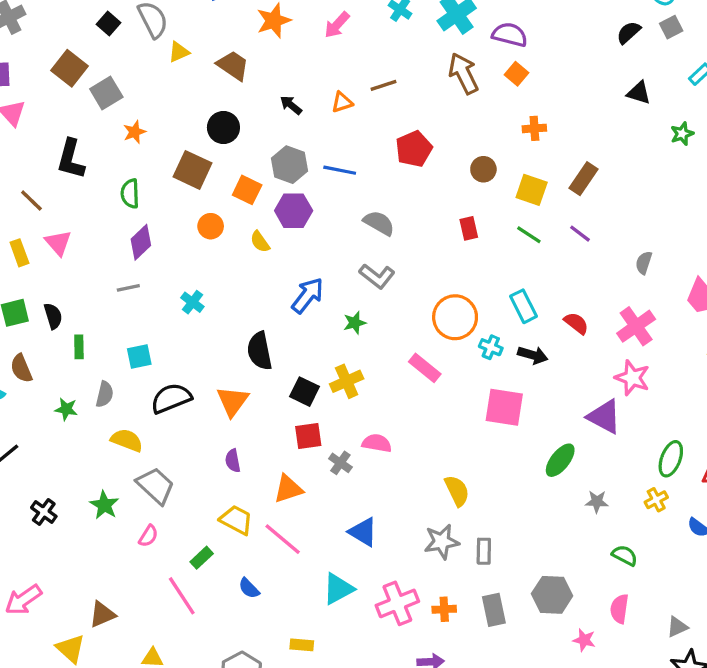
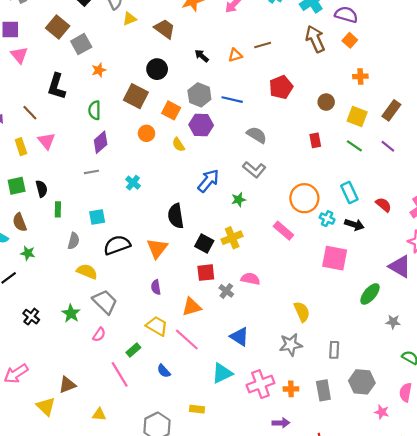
green star: (66, 409) -> (28, 253), moved
gray rectangle: (484, 551) -> (334, 350), moved

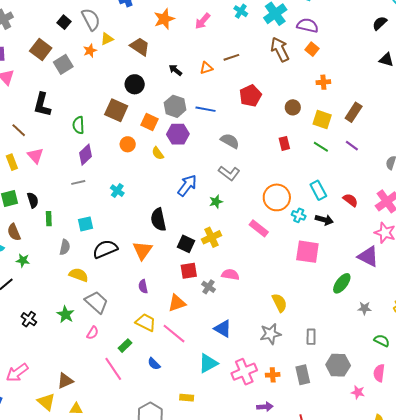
orange star: (99, 70) -> (90, 51), moved
yellow triangle: (99, 414) -> (76, 409), moved

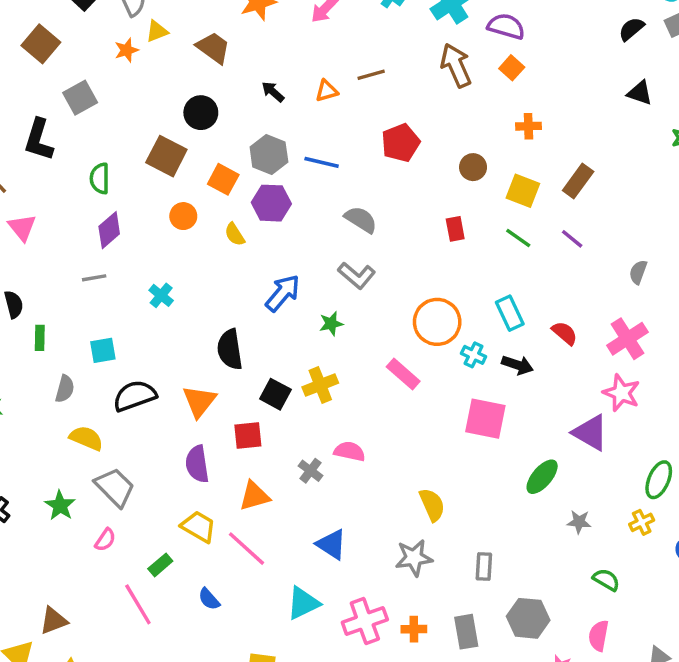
gray square: (63, 64) -> (80, 98), moved
red square: (189, 271) -> (248, 435), moved
purple semicircle: (143, 286) -> (197, 464), size x1.5

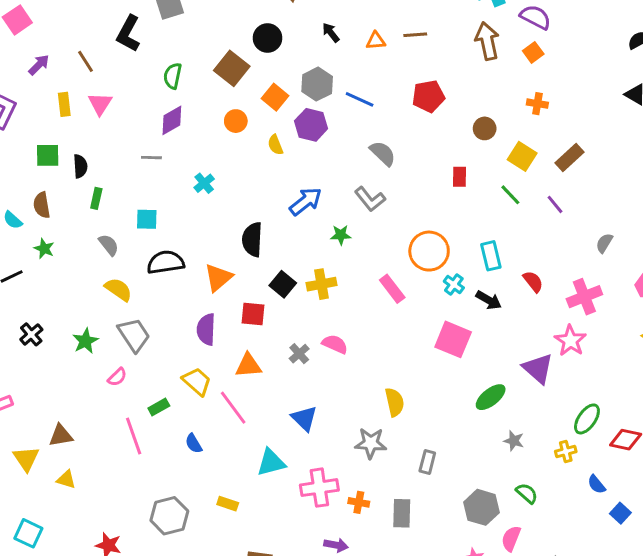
gray semicircle: (65, 389) -> (109, 245), turned -65
gray hexagon: (528, 618) -> (482, 507), moved

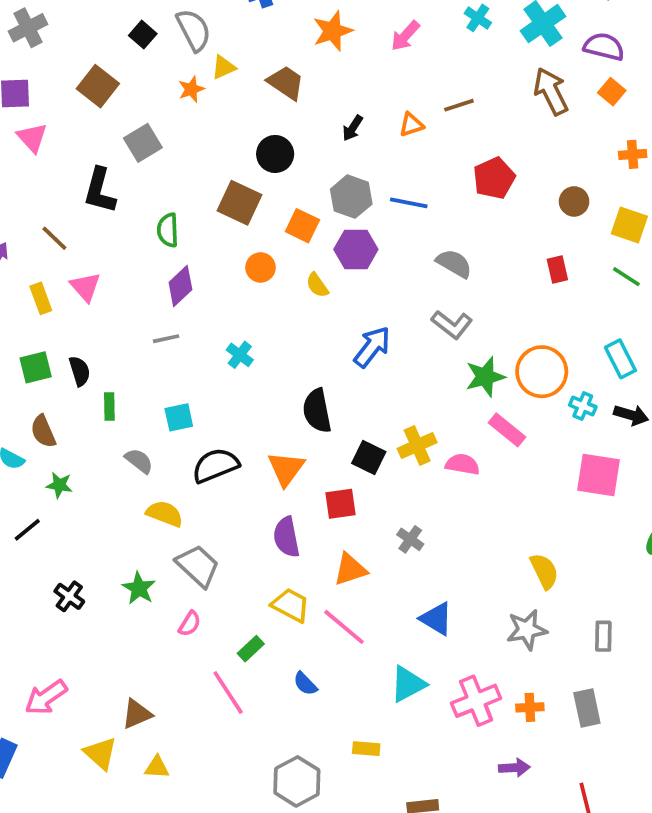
black arrow: (331, 33) -> (353, 128), turned -96
green star: (341, 235) -> (485, 377), moved, size x1.5
pink semicircle: (335, 344) -> (463, 464), moved

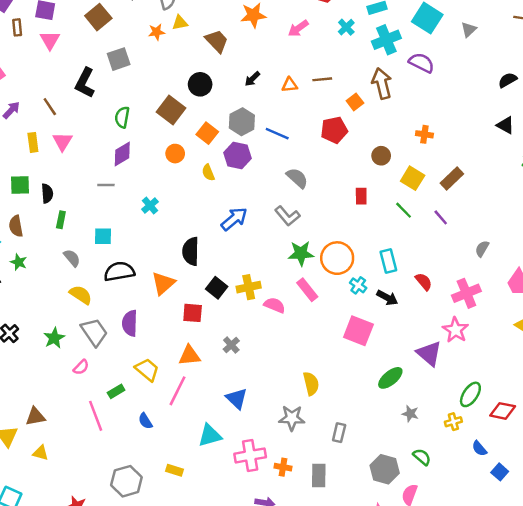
orange square: (612, 92) -> (355, 102), moved
purple semicircle: (286, 537) -> (130, 323), moved
pink line: (344, 627) -> (177, 391), turned 64

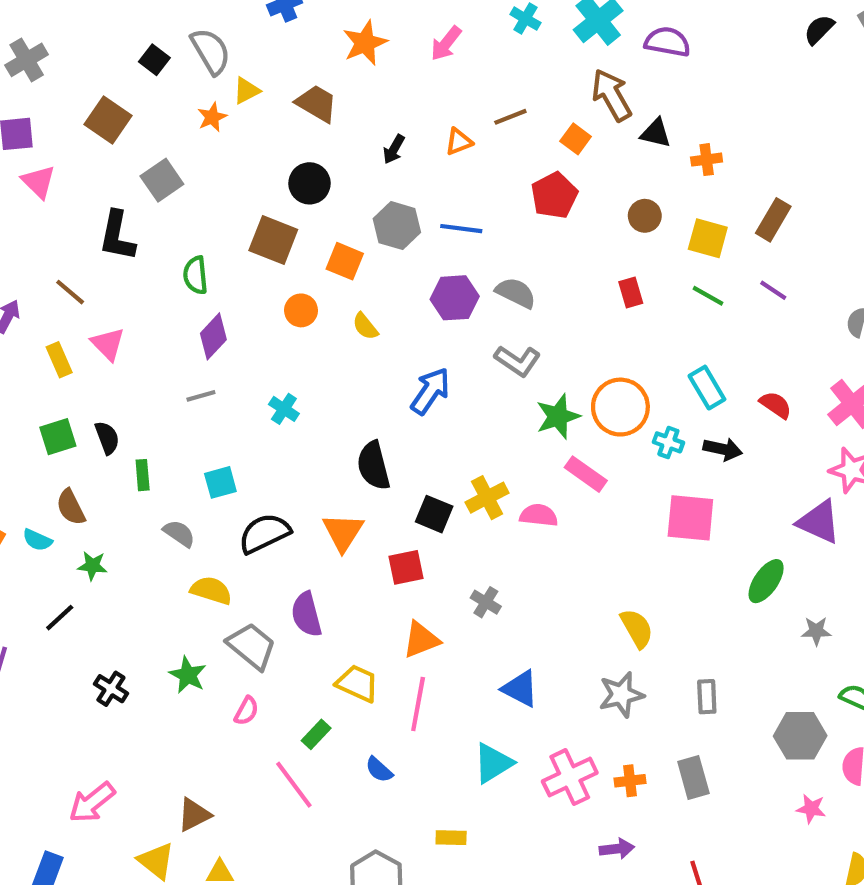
black triangle: (505, 125) -> (656, 133), moved
purple hexagon: (238, 155) -> (455, 298), moved

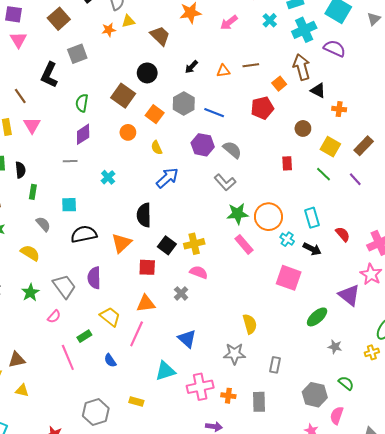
blue arrow: (430, 391) -> (167, 178), moved
pink semicircle: (539, 515) -> (199, 272), moved
yellow semicircle: (211, 590) -> (30, 253), moved

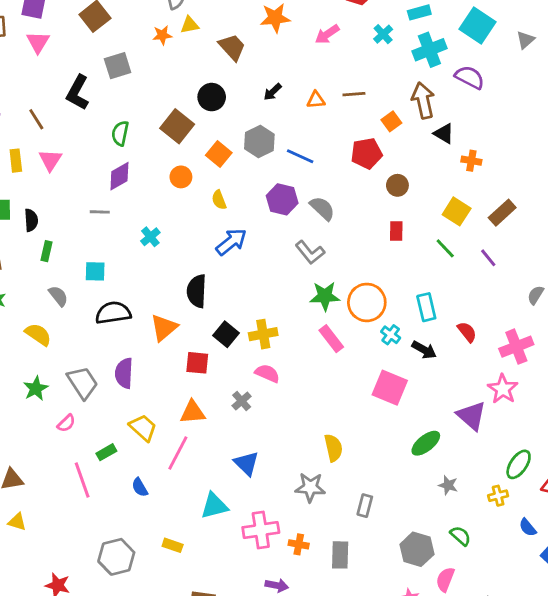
brown circle: (303, 128) -> (397, 185), moved

